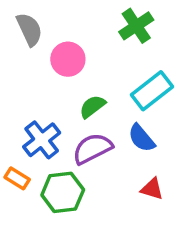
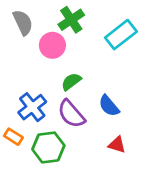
green cross: (136, 26) -> (71, 20), moved
cyan rectangle: (152, 91) -> (121, 35), moved
purple semicircle: (92, 149) -> (71, 114), turned -104

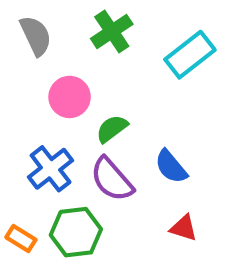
pink circle: (52, 45) -> (70, 97), moved
orange rectangle: (13, 137) -> (21, 238), moved

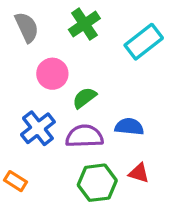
blue semicircle: (171, 167) -> (129, 127), turned 136
purple semicircle: (112, 179) -> (84, 136), turned 129
green hexagon: (76, 232) -> (97, 183), moved

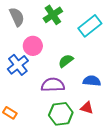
green semicircle: (84, 98) -> (66, 61), moved
blue semicircle: (129, 127) -> (92, 81), moved
blue cross: (38, 128) -> (18, 65), moved

